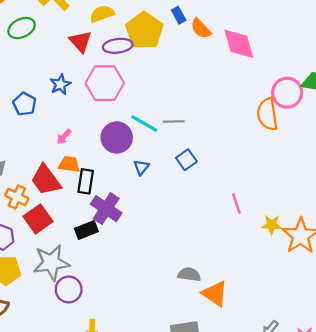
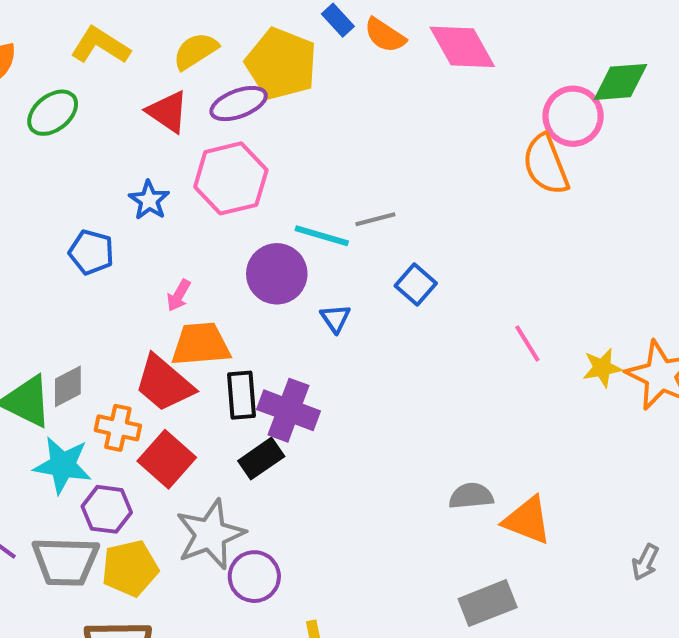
orange trapezoid: (69, 164) -> (201, 344), size x1.4
black rectangle: (86, 181) -> (241, 395), moved

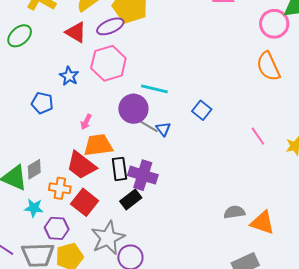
orange semicircle: (546, 165) -> (268, 66), moved
gray line: (375, 219) -> (149, 126), moved, turned 48
cyan star: (63, 465) -> (34, 208), size x0.7

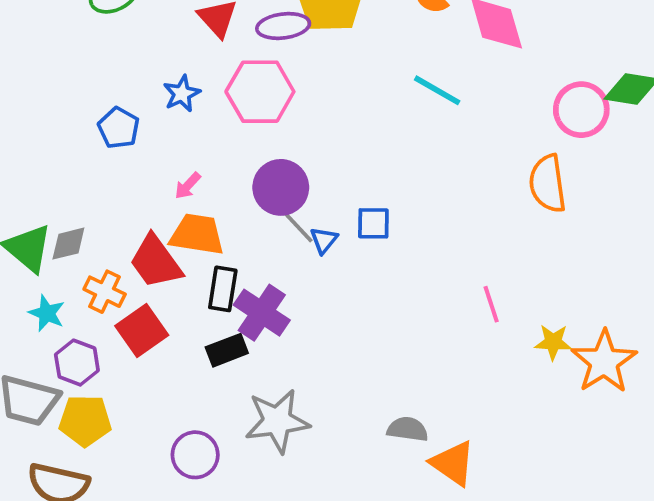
cyan line: (154, 89) -> (437, 90), moved
blue square: (202, 110) -> (373, 223), moved, turned 36
gray star: (108, 238) -> (277, 421), moved

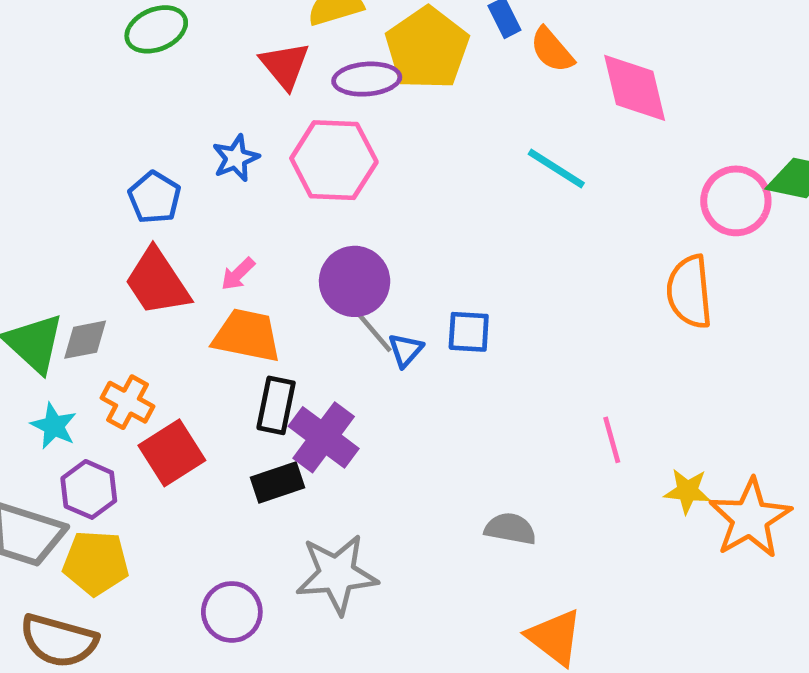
red trapezoid: (156, 262) -> (157, 282), moved
gray semicircle: (408, 429) -> (510, 529), moved

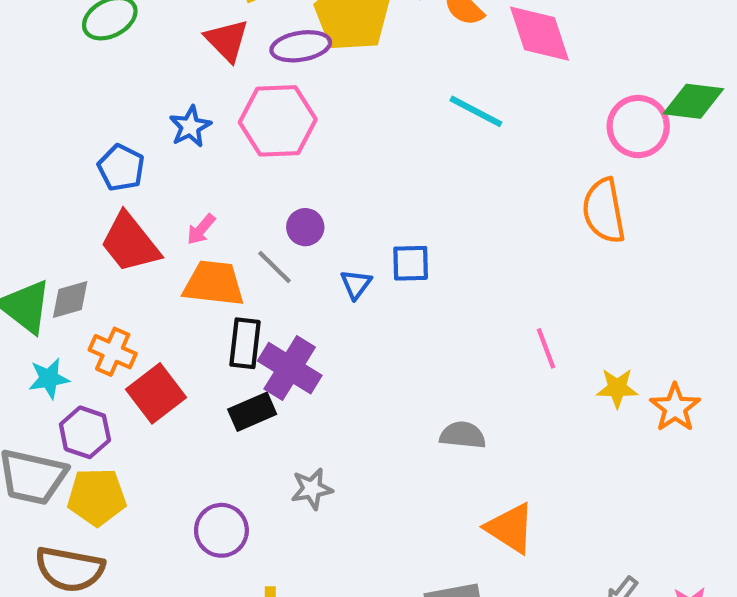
purple circle: (355, 281) -> (305, 227), size x0.6
gray line: (375, 333) -> (274, 267), moved
cyan star: (54, 426) -> (49, 378), turned -30
orange star: (750, 518) -> (675, 408), size x0.7
gray star: (337, 574) -> (312, 489), size x0.6

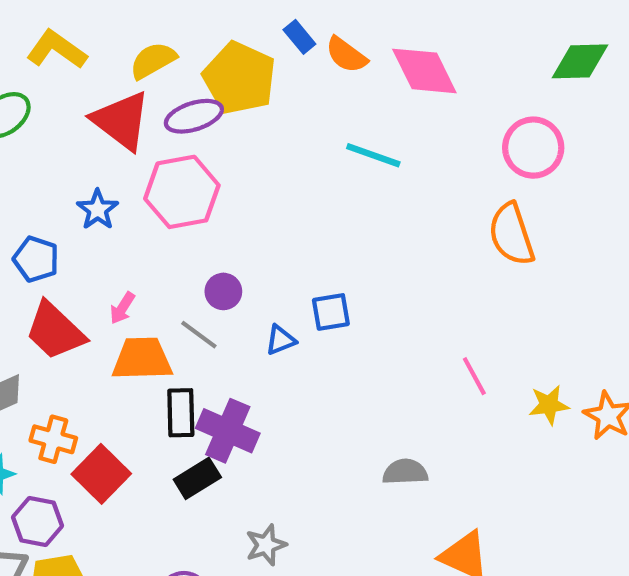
red triangle: (227, 40) -> (121, 121), size x1.4
green diamond: (693, 101) -> (580, 61), moved
blue triangle: (356, 284) -> (280, 340), turned 40

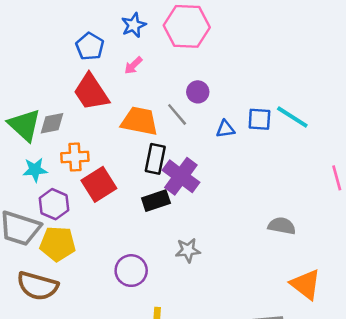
cyan line: (373, 155) -> (292, 117), moved
pink arrow: (122, 308) -> (133, 65), moved
orange cross: (53, 439) -> (75, 157), turned -32

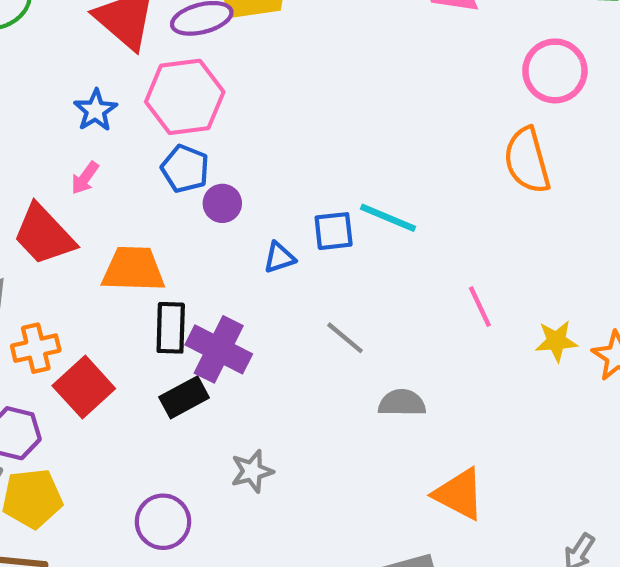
blue pentagon: (90, 46) -> (185, 169), moved
pink arrow: (133, 65) -> (85, 178), moved
gray line: (177, 114) -> (345, 338), moved

